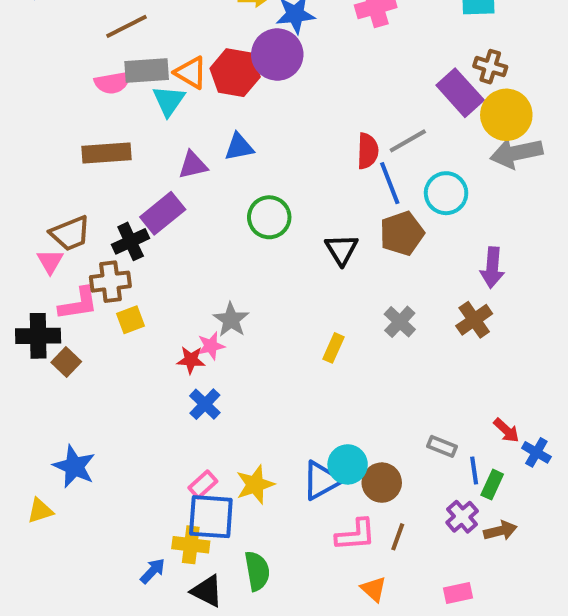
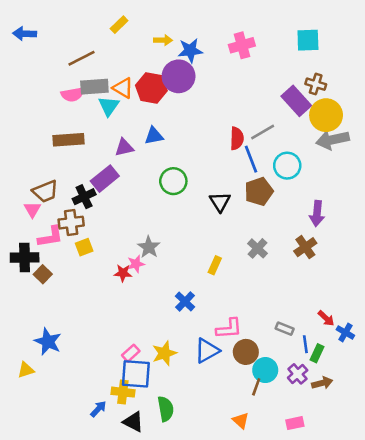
blue cross: (205, 404) -> (185, 301), moved
cyan circle: (348, 464) -> (265, 370), moved
pink L-shape: (356, 535) -> (229, 329), moved

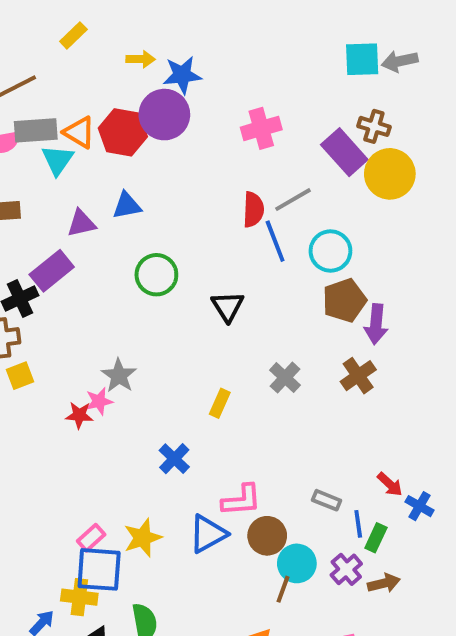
pink cross: (242, 45) -> (261, 128), moved
gray arrow: (333, 140) -> (400, 61), moved, size x0.7
brown pentagon: (259, 191) -> (344, 300), moved

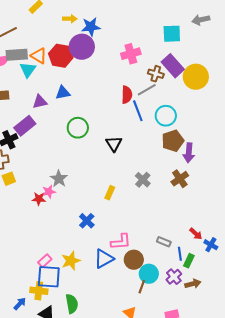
cyan square: (362, 59) -> (172, 34), moved
brown cross: (374, 126) -> (156, 74), moved

